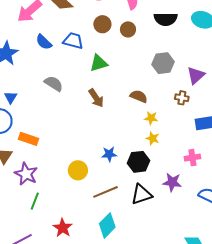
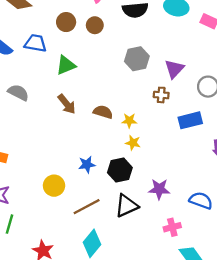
brown semicircle: (139, 96) -> (103, 112), moved
pink cross: (192, 158) -> (172, 227), moved

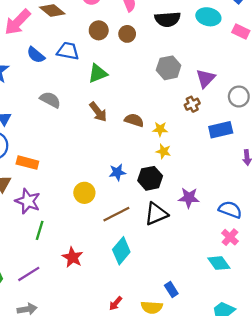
brown cross: (161, 95) -> (192, 104), turned -32
pink cross: (172, 227) -> (230, 237), moved, turned -35

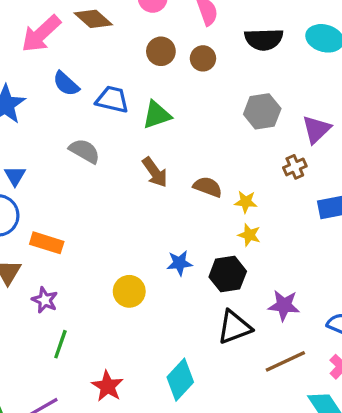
blue trapezoid: (68, 51) -> (112, 99), moved
purple star: (28, 201) -> (45, 300), size x0.7
brown line: (116, 214) -> (285, 361), moved

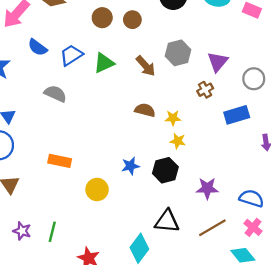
blue trapezoid: (112, 99) -> (71, 55), turned -40
brown arrow: (155, 172) -> (146, 66), moved
orange rectangle: (47, 243) -> (60, 161), moved
purple star: (45, 300) -> (22, 231), moved
black triangle: (234, 327) -> (167, 221), moved, turned 32

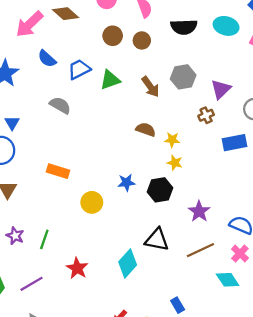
purple star: (207, 188) -> (199, 211), turned 30

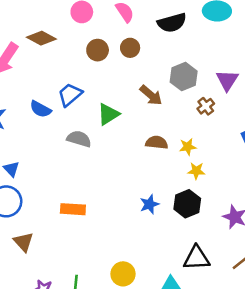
blue semicircle: (47, 59) -> (40, 109), moved
green triangle: (110, 80) -> (108, 114), moved
gray semicircle: (60, 105) -> (79, 139), moved
brown cross: (206, 115) -> (206, 106), moved
yellow circle: (92, 202) -> (123, 274), moved

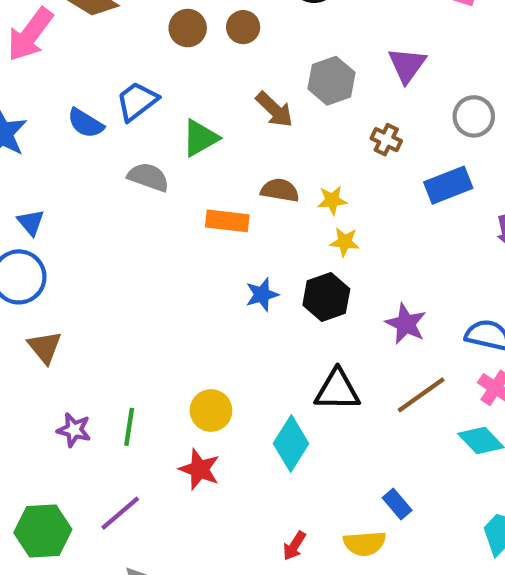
purple triangle: (227, 80) -> (407, 65), moved
brown cross: (206, 106) -> (386, 140), moved, turned -30
orange rectangle: (73, 209) -> (227, 221), moved

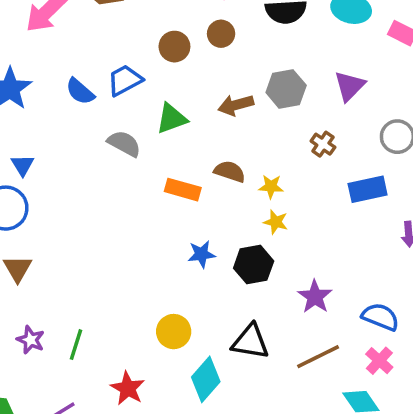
brown circle: (188, 28) -> (174, 47), moved
brown arrow: (274, 110) -> (236, 105), turned 112
yellow circle: (211, 410) -> (174, 332), moved

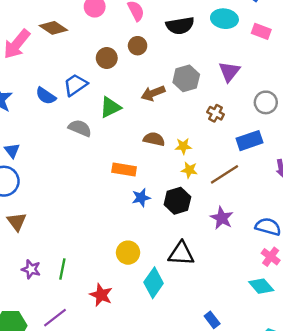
orange rectangle: (183, 190) -> (124, 169), moved
brown line: (318, 357) -> (225, 174), moved

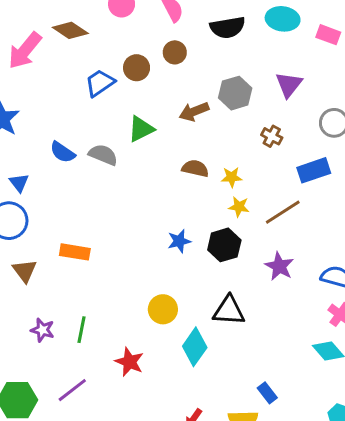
blue trapezoid: (75, 85) -> (100, 83), moved
blue semicircle: (46, 96) -> (63, 152), moved
orange rectangle: (124, 169) -> (75, 252), moved

